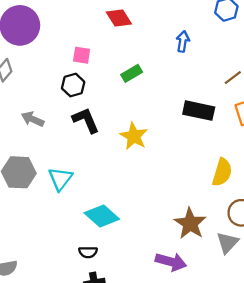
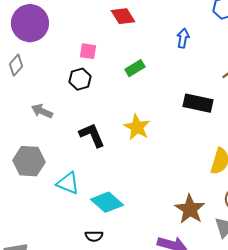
black L-shape: (86, 120) -> (92, 135), moved
cyan triangle: (60, 179) -> (68, 183), moved, turned -45

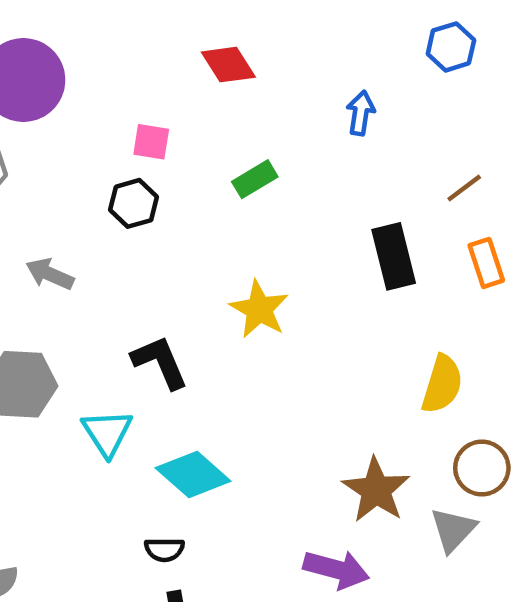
black rectangle: (198, 103) -> (394, 256), turned 64
black L-shape: (92, 135) -> (160, 362), moved
cyan triangle: (68, 183) -> (107, 433), turned 35

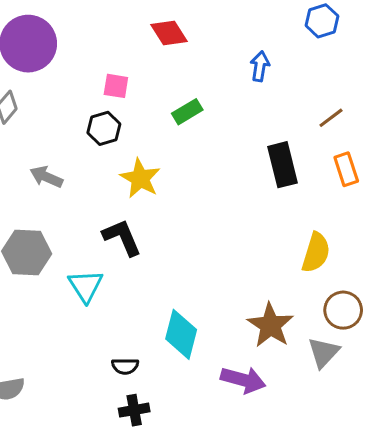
yellow star: (259, 309) -> (140, 178), moved
cyan diamond: (193, 475) -> (181, 334), moved, turned 63

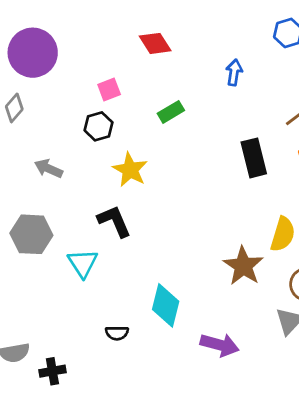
pink square: (116, 86) -> (109, 90), turned -30
brown star: (270, 325) -> (243, 266), moved
black cross: (134, 410) -> (52, 371), moved

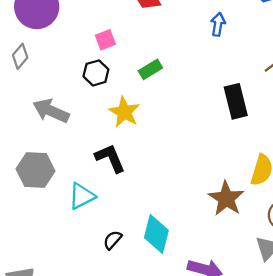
green rectangle: (171, 112) -> (150, 69), moved
gray arrow: (48, 168) -> (51, 111), size x1.4
cyan triangle: (83, 263) -> (82, 196), turned 36
black semicircle: (117, 333) -> (113, 240), moved, turned 132

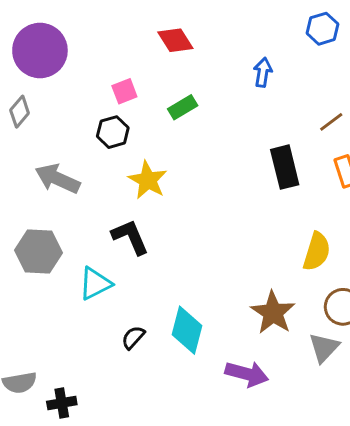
green rectangle: (150, 69) -> (183, 107), moved
brown star: (226, 198) -> (273, 313), moved

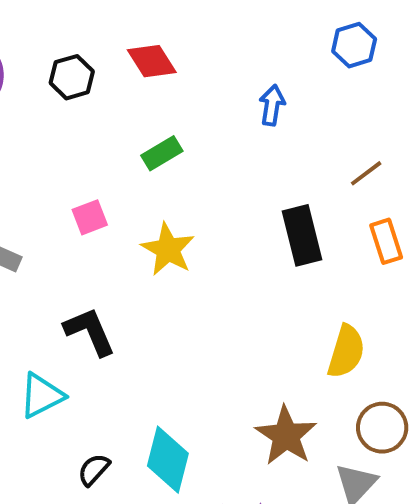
pink square: (124, 91) -> (90, 217), moved
black hexagon: (113, 132) -> (72, 77), moved
yellow star: (148, 180) -> (168, 249), moved

